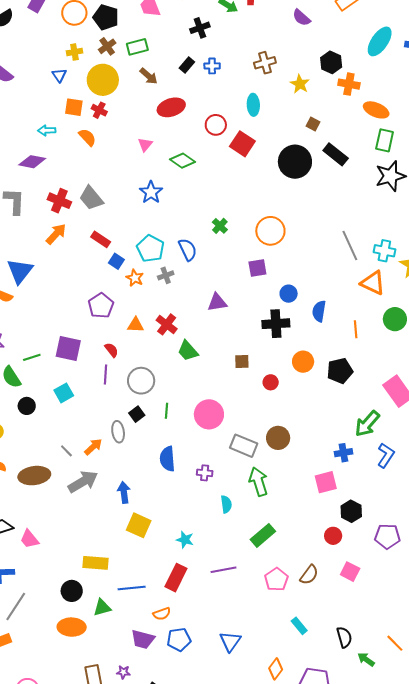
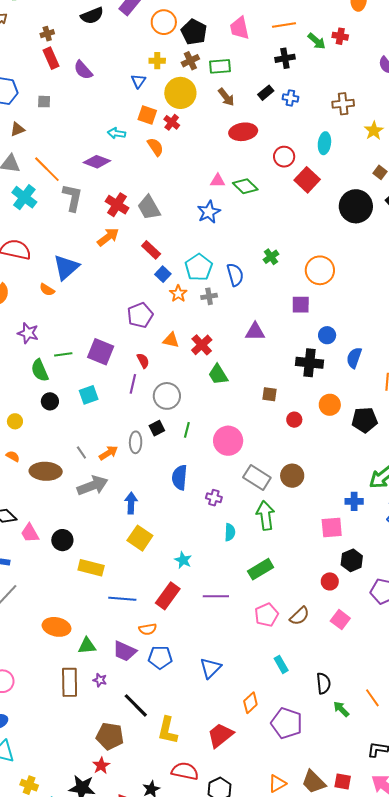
pink triangle: (145, 145) -> (218, 181), moved, turned 42
black circle: (72, 591) -> (62, 540), moved
green triangle: (102, 608) -> (87, 646), moved

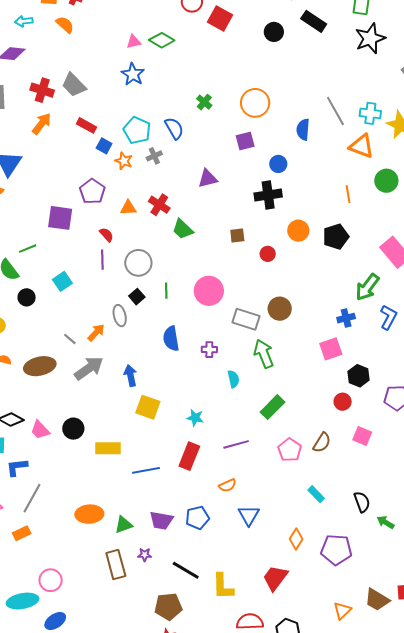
black circle: (356, 206) -> (274, 32), size x0.6
purple square: (101, 352) -> (60, 218), moved
blue semicircle: (354, 358) -> (303, 129), moved
orange semicircle: (148, 629) -> (228, 485), moved

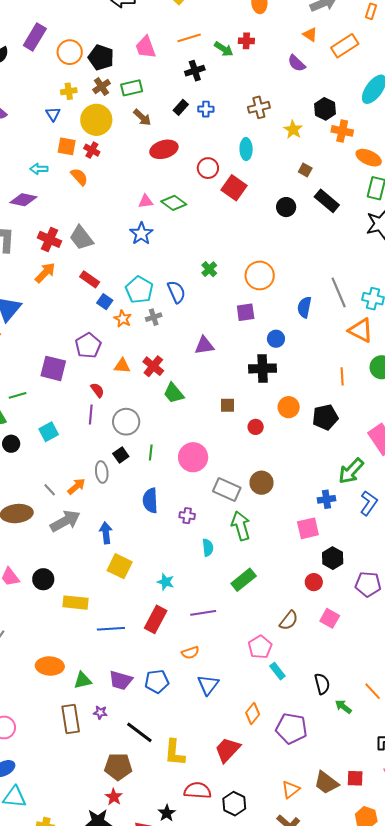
pink pentagon: (290, 450) -> (260, 647), moved

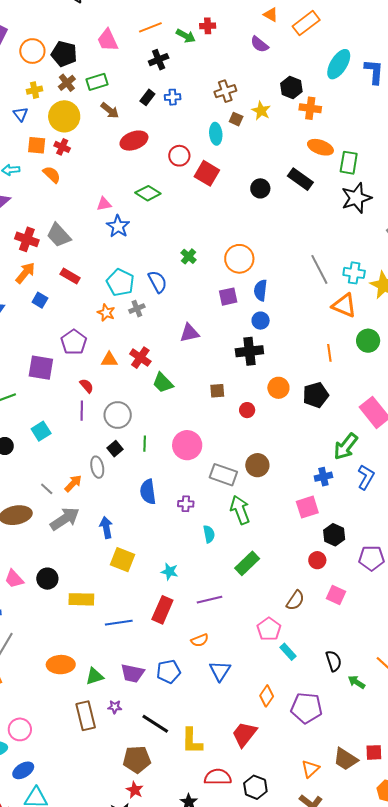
orange ellipse: (369, 158) -> (320, 147), moved
brown square: (305, 170) -> (236, 119), moved
pink triangle: (146, 201) -> (104, 204), moved
blue square: (105, 302) -> (40, 300), moved
blue semicircle: (304, 307) -> (261, 290), moved

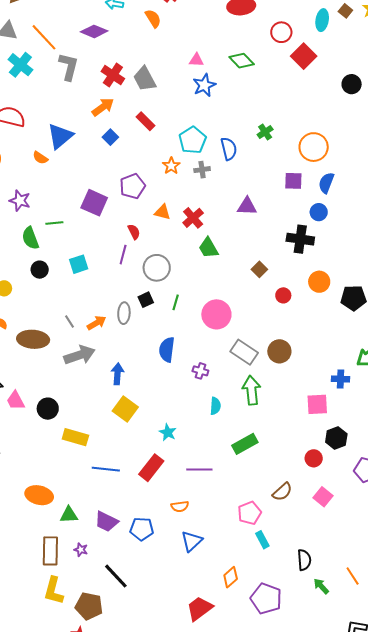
brown square: (217, 391) -> (259, 269), turned 35
yellow L-shape: (192, 741) -> (54, 591), moved

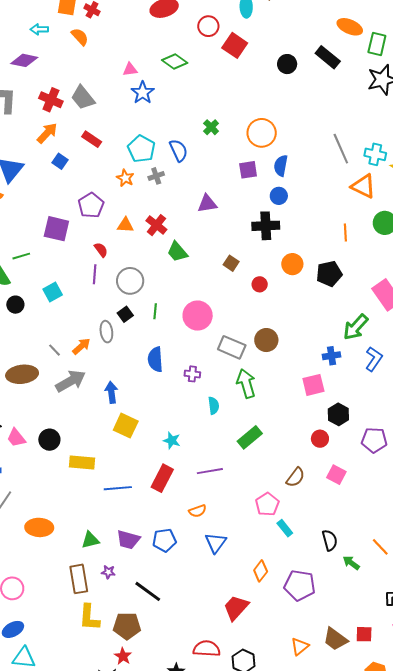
orange ellipse: (39, 495) -> (39, 527), moved

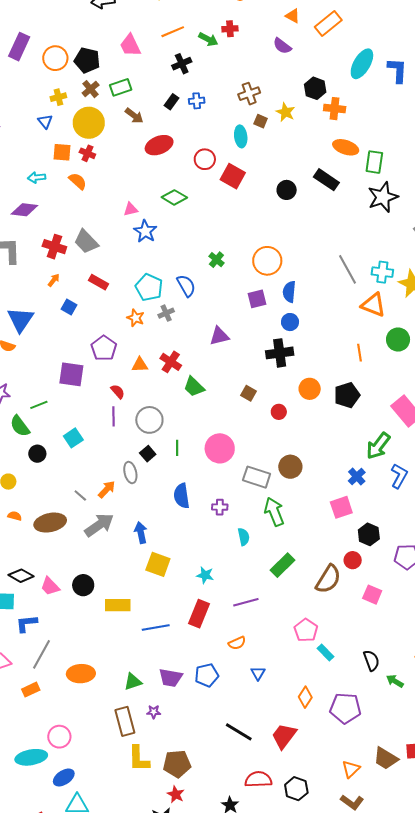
orange arrow: (47, 133) -> (54, 280), size x0.6
blue cross: (332, 356) -> (357, 477), turned -30
brown semicircle: (295, 477) -> (328, 579), moved, size x1.4
blue triangle: (216, 543) -> (258, 673), size x0.7
black line: (148, 591) -> (239, 732), moved

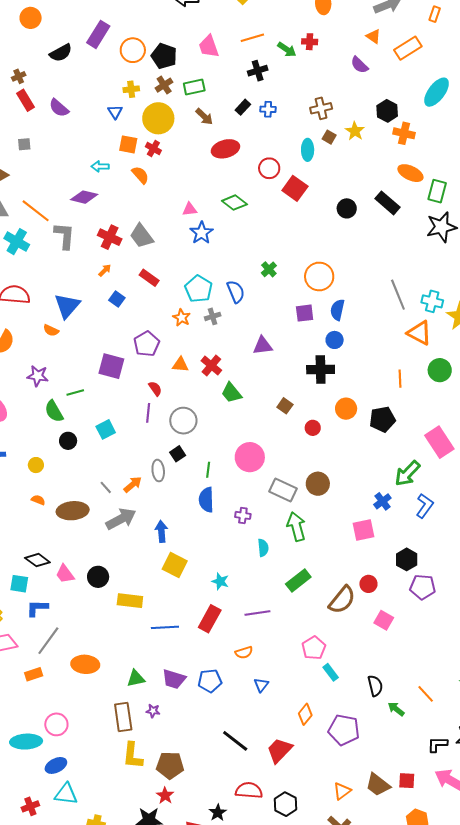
green line: (177, 448) -> (208, 470), moved
black hexagon: (369, 534) -> (407, 559), moved

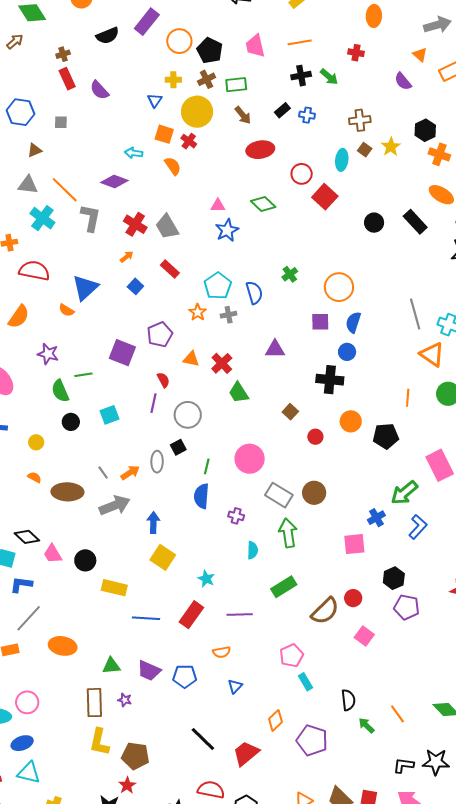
green arrow: (287, 50) -> (329, 77), moved

